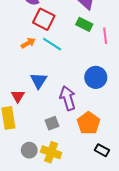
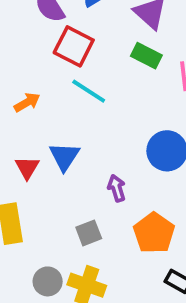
orange arrow: (28, 43) -> (27, 102), moved
red triangle: (18, 96) -> (27, 168), moved
purple arrow: (68, 98) -> (117, 188), size x0.6

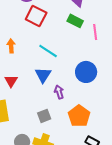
cyan line: (89, 91) -> (48, 51), moved
orange arrow: (27, 102) -> (11, 46), turned -64
blue triangle: (64, 156) -> (43, 75), moved

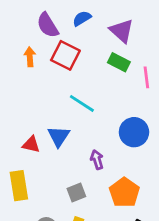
orange arrow: (11, 46) -> (30, 57), moved
blue triangle: (43, 75) -> (59, 136), moved
red triangle: (11, 81) -> (31, 145), turned -48

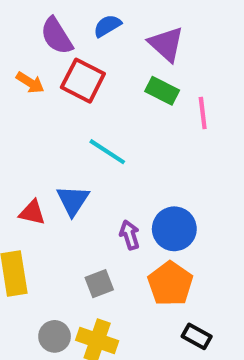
orange arrow: (30, 57) -> (30, 83), turned 126
blue circle: (134, 132) -> (174, 229), moved

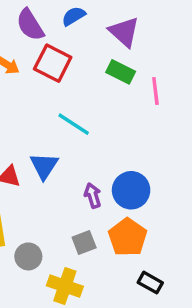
gray square: (99, 284) -> (84, 242), moved
gray circle: (55, 336) -> (28, 256), moved

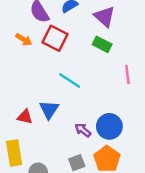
pink line: (155, 91) -> (127, 74), moved
purple arrow: (93, 195) -> (83, 130), turned -35

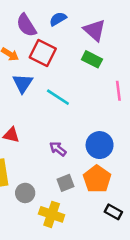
blue triangle: (49, 109) -> (23, 83), moved
purple arrow: (83, 130) -> (58, 149), moved

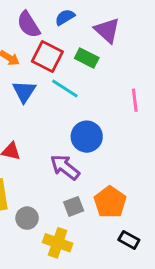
green rectangle: (92, 59) -> (87, 58), moved
cyan line: (58, 97) -> (65, 89), moved
blue circle: (100, 145) -> (87, 137), moved
purple arrow: (58, 149) -> (65, 167), size x1.5

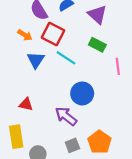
green rectangle: (87, 58) -> (97, 45), moved

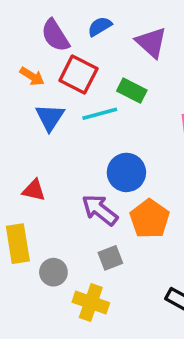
green rectangle: (97, 45) -> (132, 91), moved
cyan line: (66, 58) -> (100, 114), turned -48
orange pentagon: (99, 142) -> (150, 219), moved

